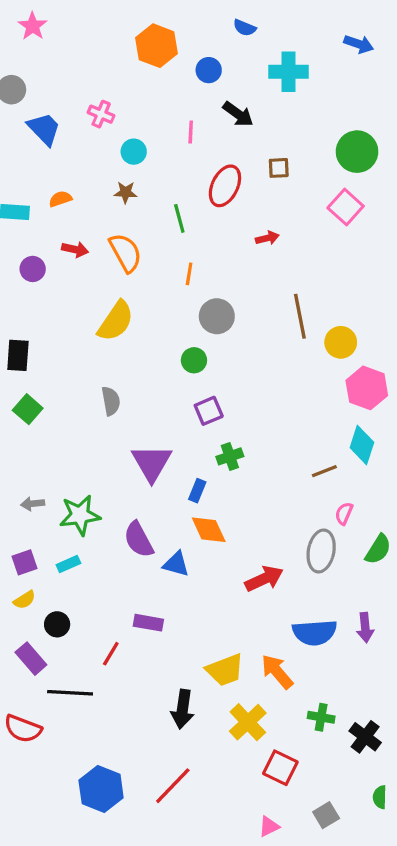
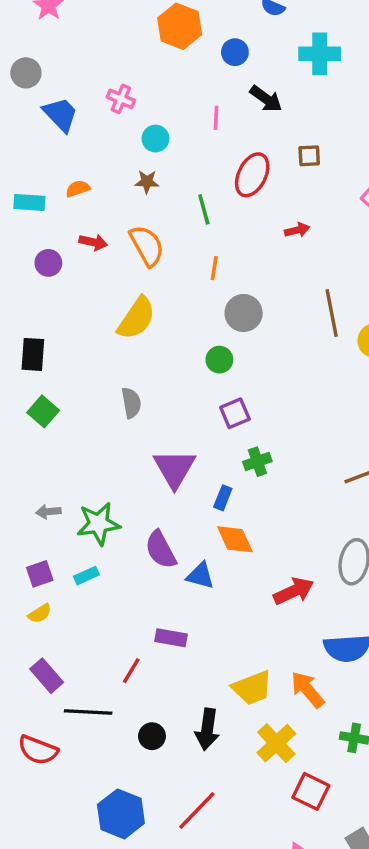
black circle: (57, 624) -> (152, 736), moved

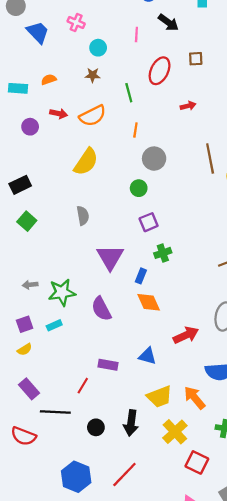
orange semicircle: (147, 246) -> (93, 116), turned 92
black rectangle: (33, 354) -> (20, 185), turned 60
blue triangle: (200, 576) -> (147, 356), moved

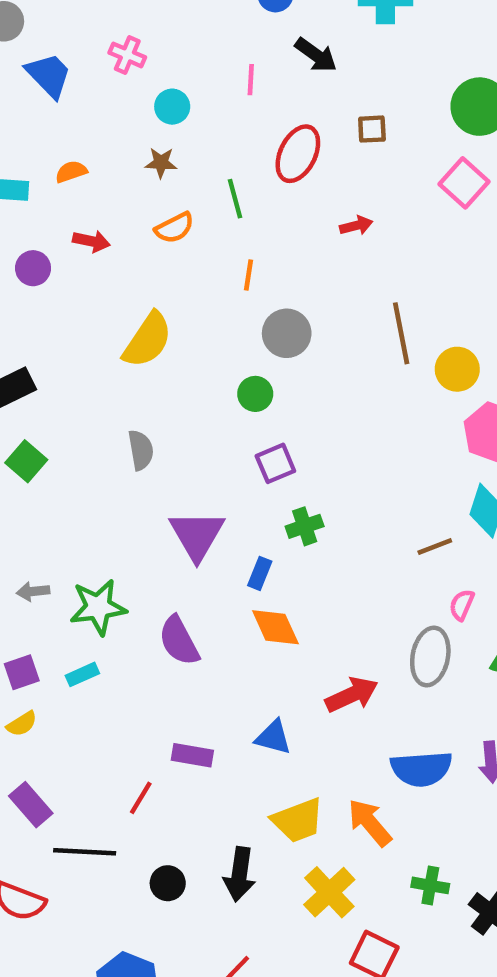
orange semicircle: (93, 116) -> (174, 228), moved, size x0.7

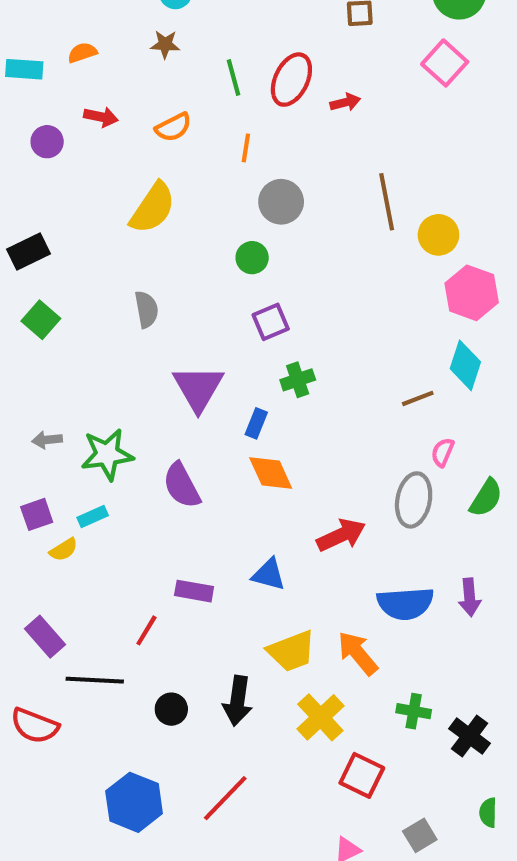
red ellipse: (298, 154) -> (291, 80), moved
orange semicircle: (174, 228) -> (173, 127), moved
yellow semicircle: (22, 724) -> (64, 550), moved

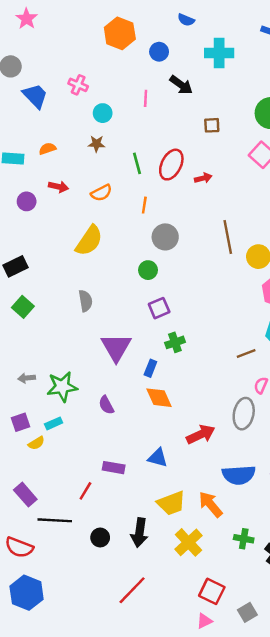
purple semicircle: (182, 485) -> (106, 405), size x0.7
red square: (362, 775) -> (212, 591), moved
blue hexagon: (134, 802) -> (27, 593), moved

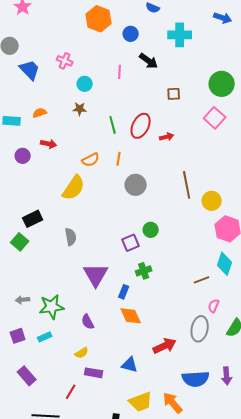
orange semicircle: (101, 193) -> (91, 160), moved
black rectangle: (16, 266) -> (33, 219), moved
green circle: (148, 270) -> (151, 230), moved
yellow semicircle: (36, 443) -> (82, 353), moved
purple rectangle: (25, 495) -> (27, 376), moved

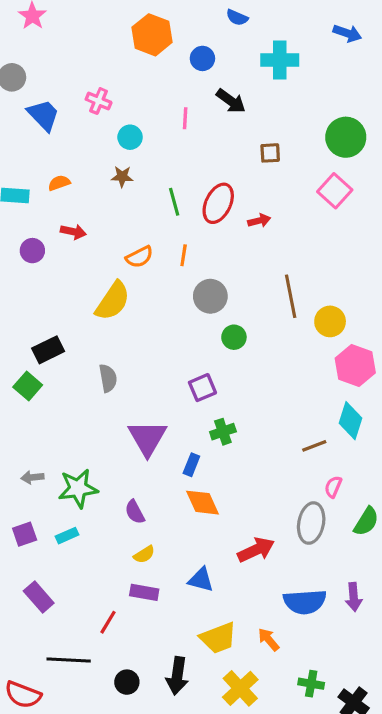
green circle: (151, 230) -> (234, 337), moved
yellow semicircle: (82, 353) -> (144, 555), moved
orange arrow: (173, 403) -> (269, 640), size x0.7

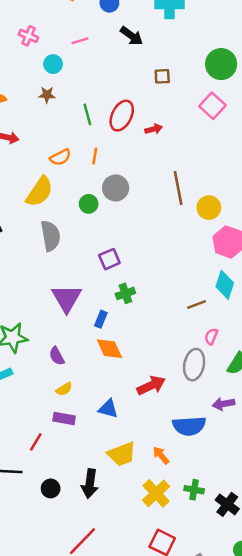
pink line: (185, 118) -> (80, 41), moved, turned 70
green circle: (234, 337) -> (89, 204), moved
gray semicircle: (108, 378) -> (51, 236), moved, size x1.4
purple arrow: (354, 597) -> (224, 404), moved, turned 85
yellow cross: (240, 688) -> (156, 493), moved

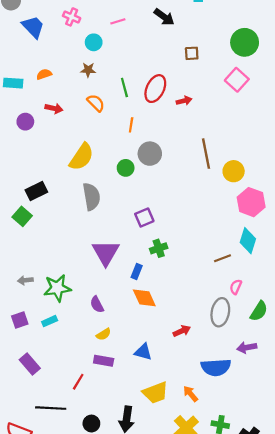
orange semicircle: (60, 157) -> (96, 103), moved, turned -108
red arrow: (151, 385) -> (182, 331), size x0.7

